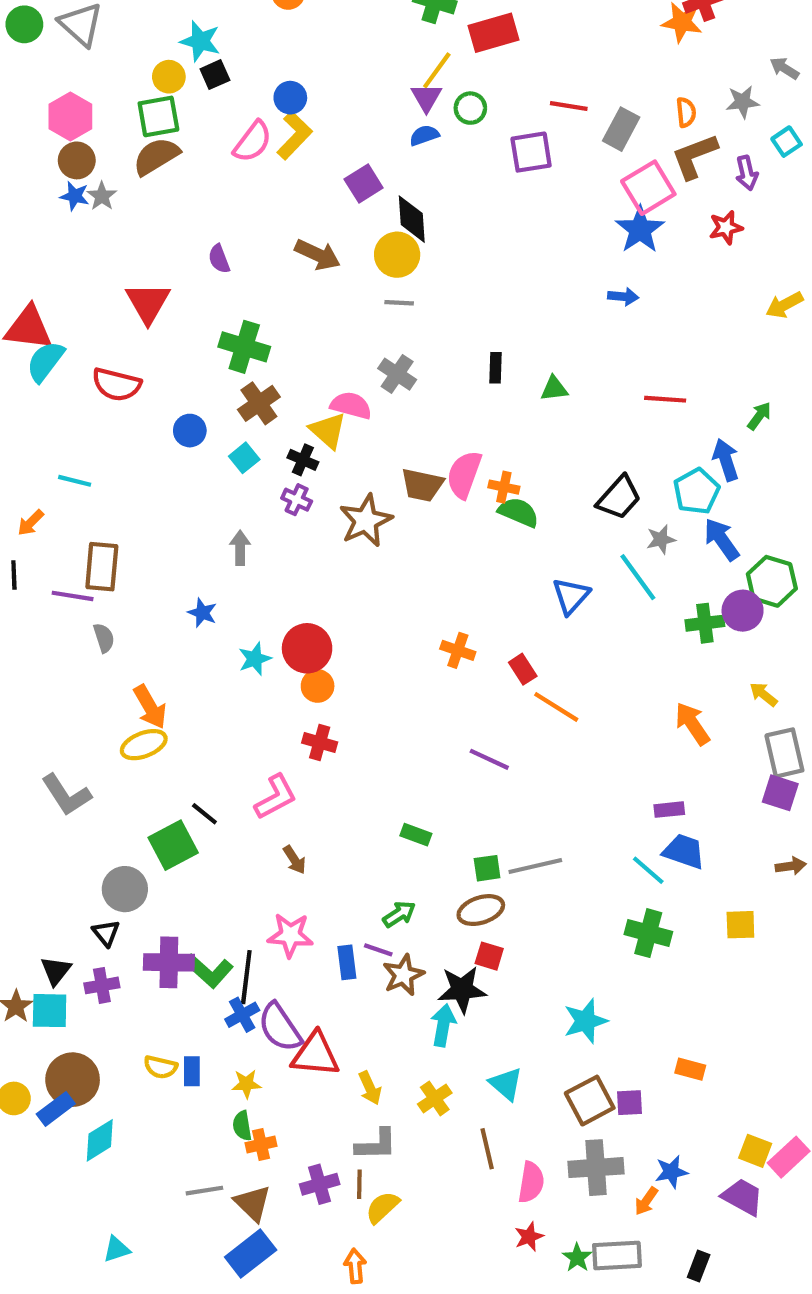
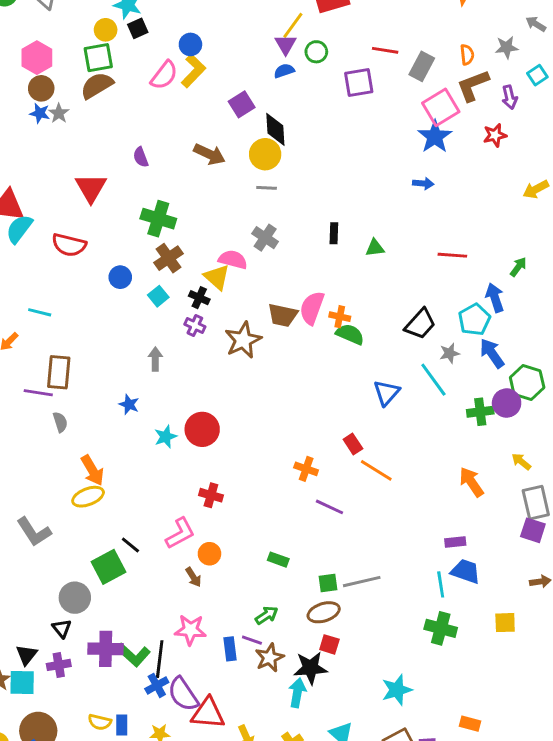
orange cross: (458, 650) -> (306, 469), moved
orange circle: (318, 686) -> (209, 554), moved
cyan line: (648, 870) -> (441, 584), turned 40

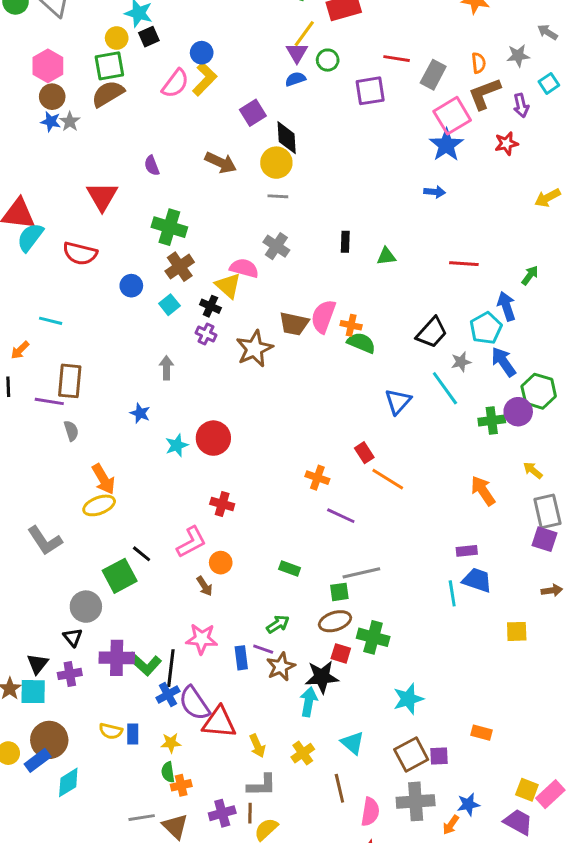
gray line: (362, 582) -> (361, 573), moved
green cross: (441, 628) -> (373, 637), moved

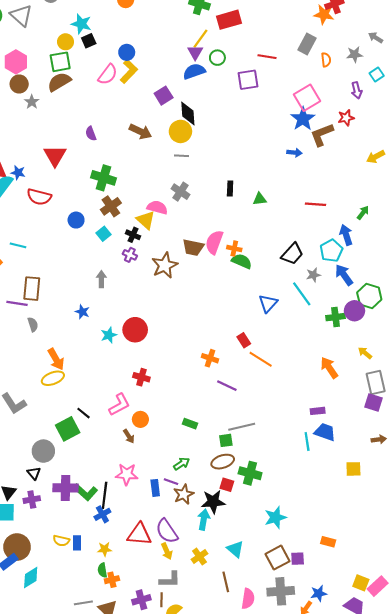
gray rectangle: (433, 75) -> (307, 44), moved
blue semicircle: (295, 79) -> (194, 71), size x1.5
brown L-shape: (484, 94) -> (322, 135), moved
blue star: (51, 122) -> (18, 173), moved
purple semicircle: (194, 703) -> (167, 531), moved

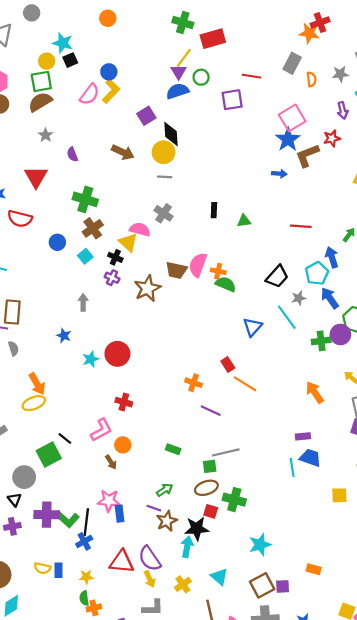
gray star: (32, 102) -> (46, 135), moved
blue rectangle: (155, 488) -> (120, 514), moved

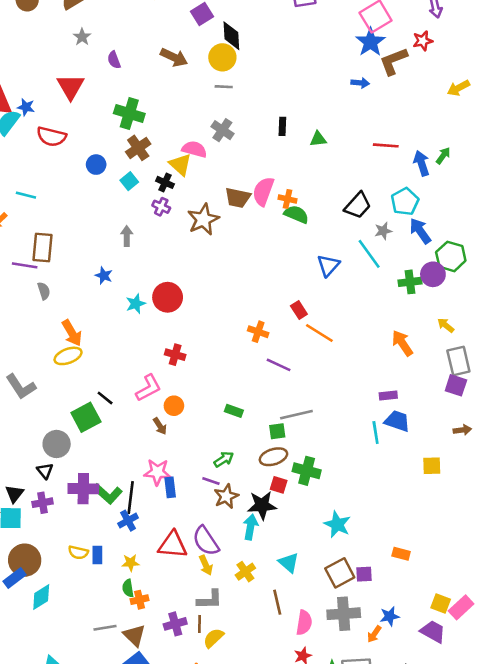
blue arrow: (332, 257) -> (421, 163), moved
cyan star: (260, 545) -> (337, 524), turned -30

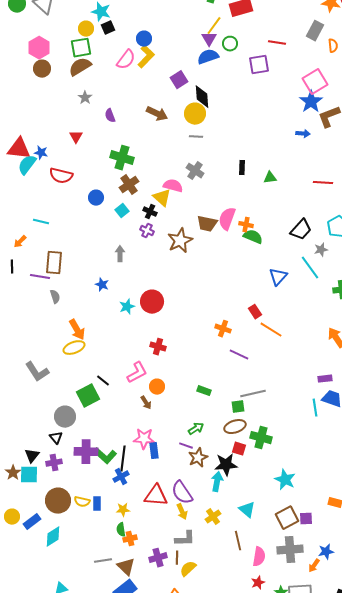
red triangle: (71, 87) -> (76, 137), size x0.6
brown circle: (25, 560) -> (58, 501), moved

